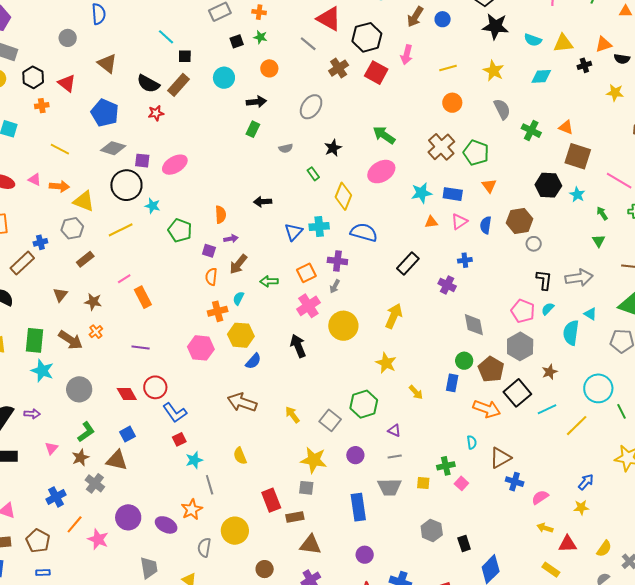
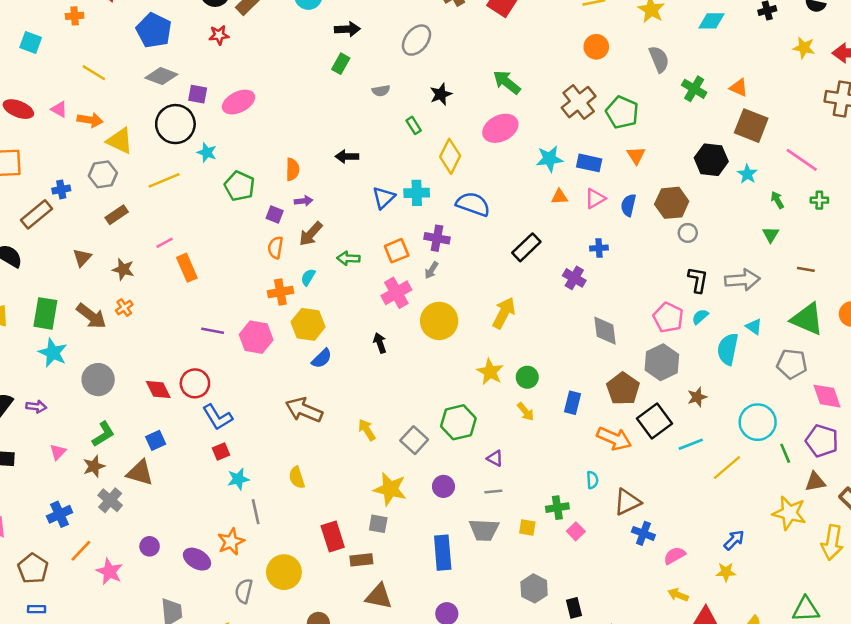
black arrow: (298, 346) -> (380, 343), size x0.7
purple line: (141, 348) -> (213, 331), moved
green circle: (464, 361) -> (527, 377), moved
purple circle: (128, 517) -> (150, 546), size x0.6

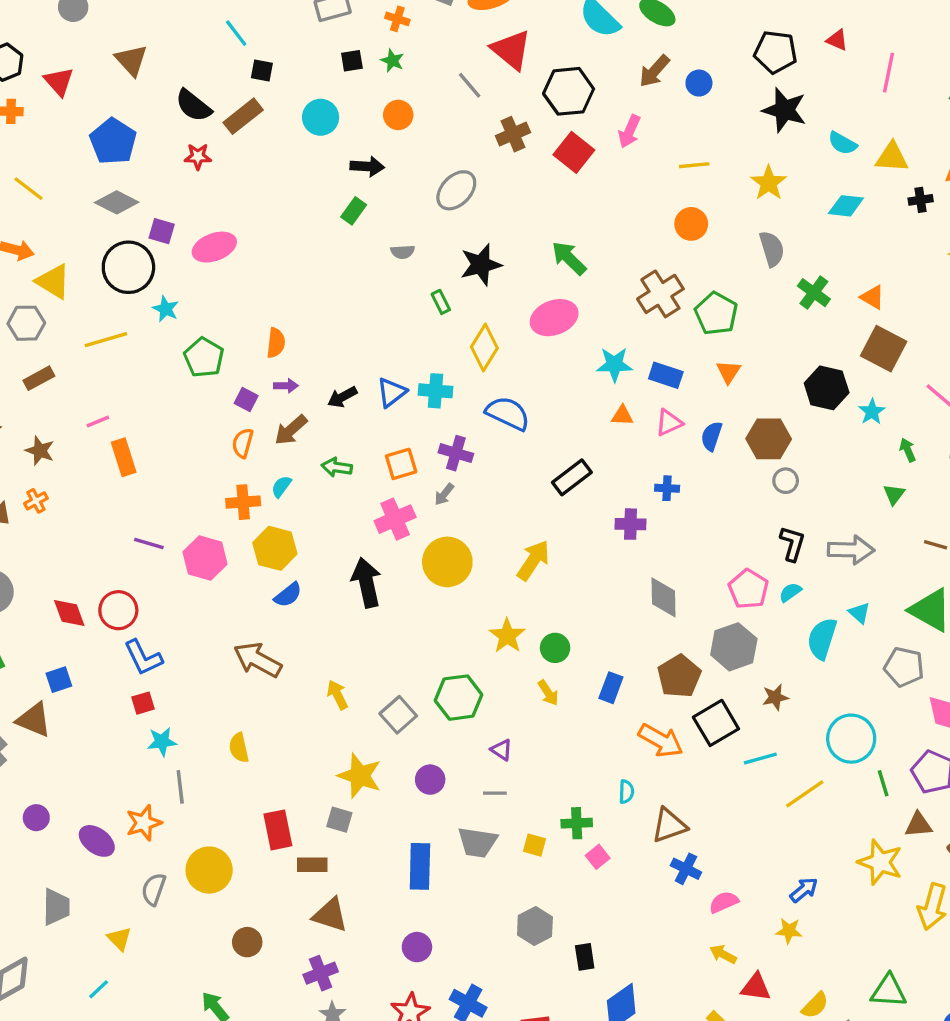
black star: (441, 94) -> (481, 265), size x1.4
black arrow: (347, 157) -> (342, 397), moved, turned -35
purple cross: (574, 278) -> (631, 524), turned -35
black arrow: (380, 343) -> (366, 583), size x1.8

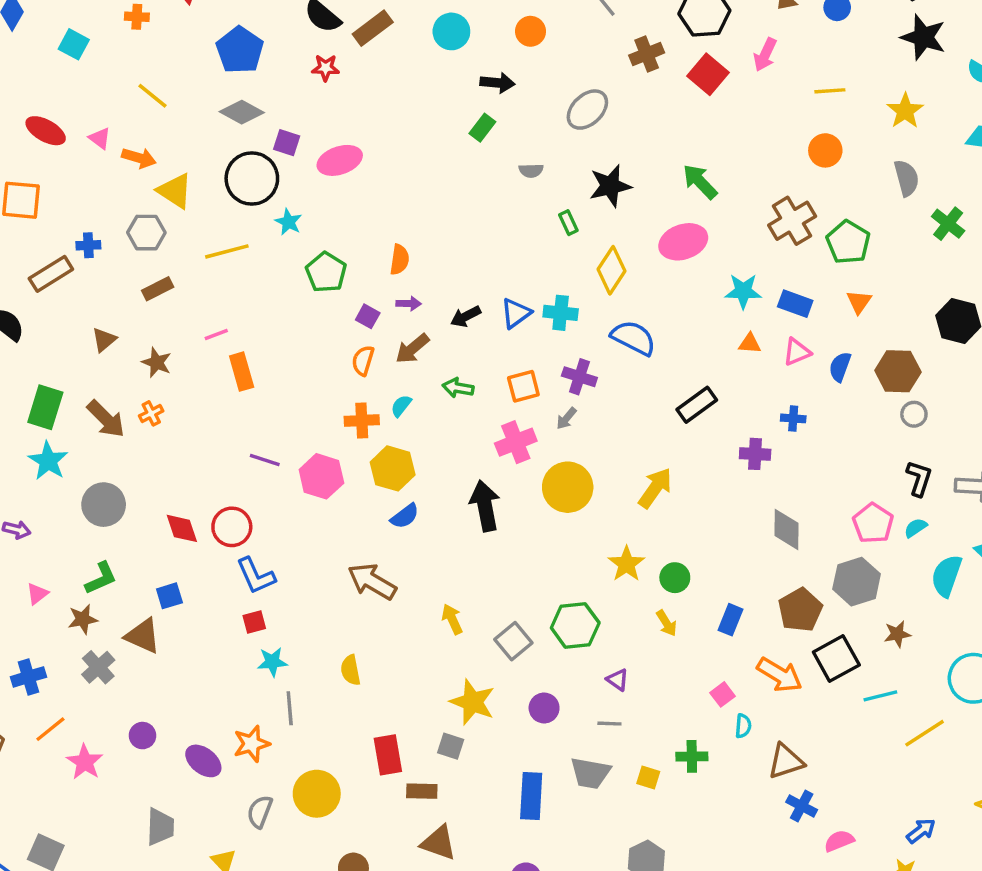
pink square: (598, 857) -> (722, 694), moved

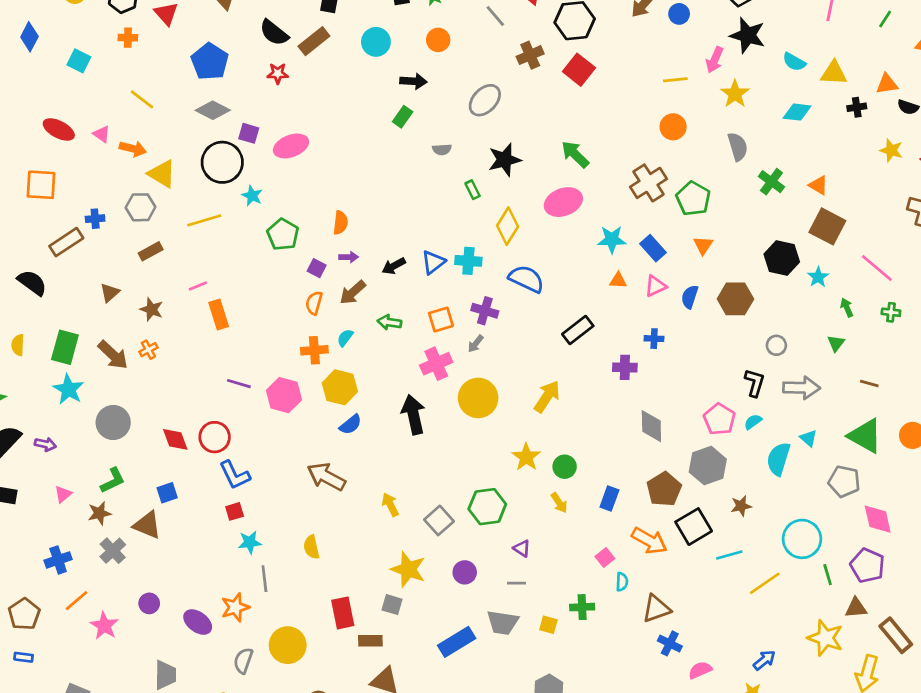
pink arrow: (765, 55) -> (715, 60), moved
blue rectangle: (795, 304) -> (653, 248), turned 30
gray circle: (914, 414) -> (776, 345), moved
blue rectangle: (531, 796) -> (457, 642), turned 57

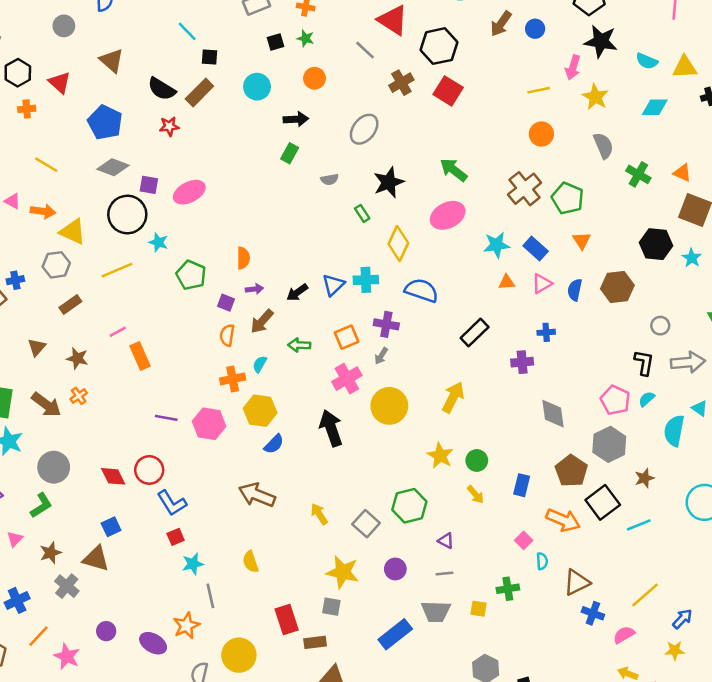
green L-shape: (113, 481) -> (41, 505), moved
yellow line: (765, 583) -> (645, 595), moved

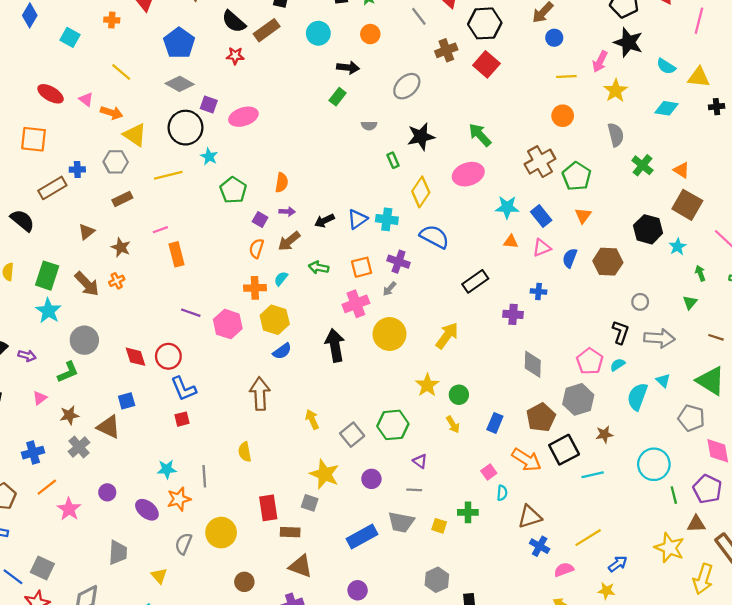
blue circle: (535, 29) -> (554, 38), moved
brown arrow: (257, 495) -> (260, 394), turned 56
cyan star: (193, 564) -> (167, 469), moved

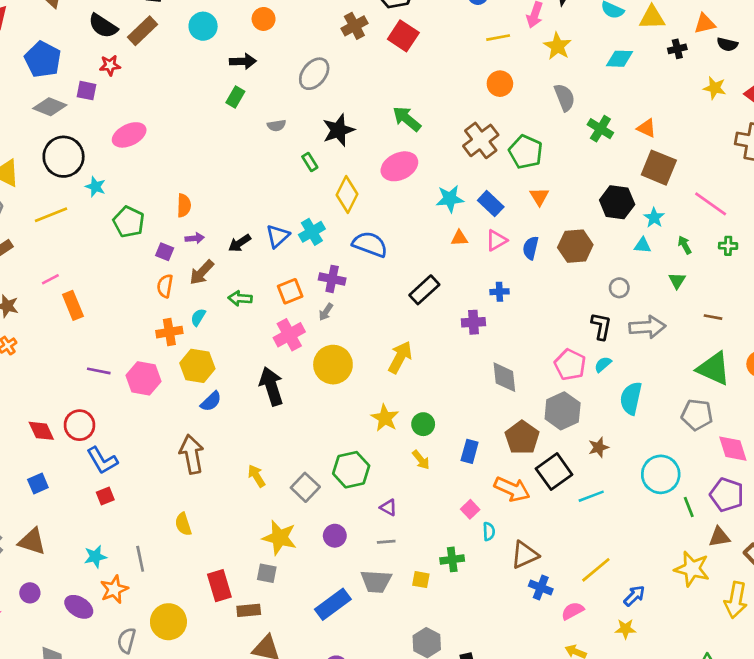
purple square: (209, 104) -> (87, 91), moved
cyan cross: (387, 219) -> (312, 232), turned -30
cyan triangle: (663, 381) -> (643, 245), moved, turned -32
brown triangle: (109, 427) -> (32, 542), moved

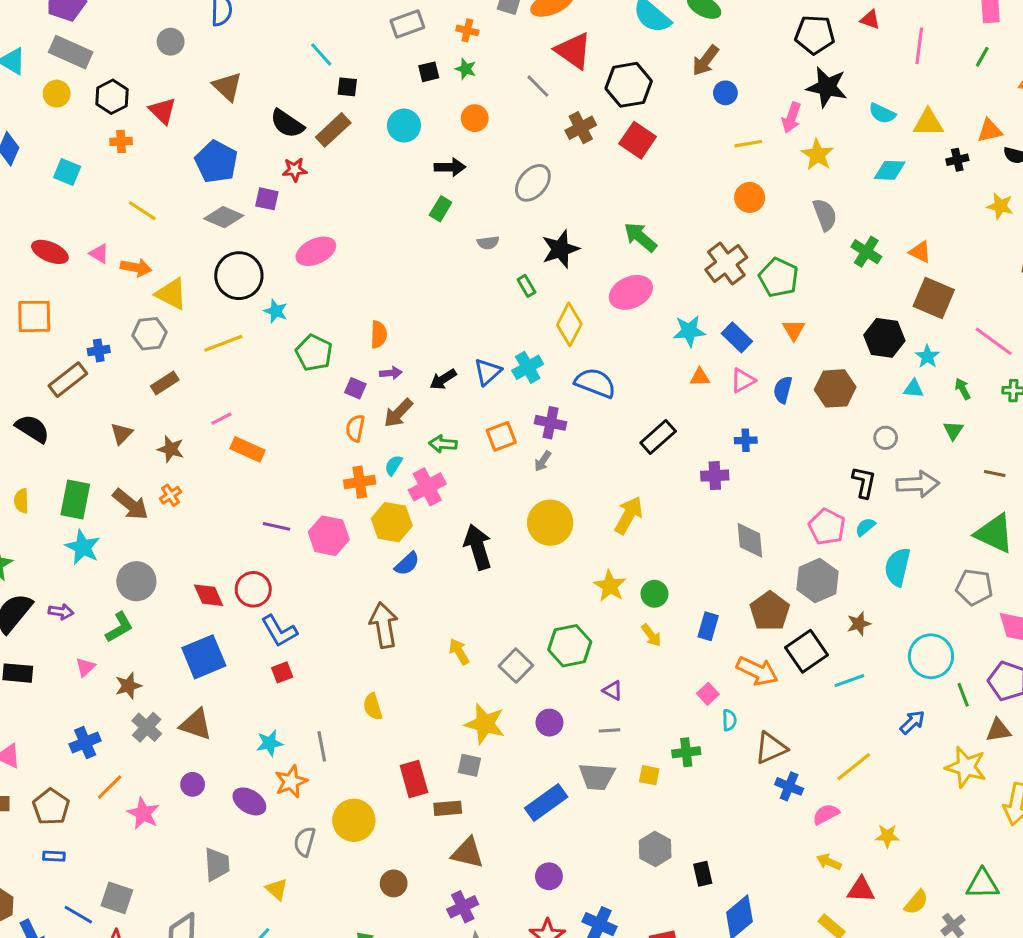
orange rectangle: (73, 305) -> (248, 449), turned -44
pink cross: (289, 335) -> (427, 487), moved
blue square: (38, 484) -> (204, 657), size x1.8
blue arrow: (634, 596) -> (912, 722), moved

